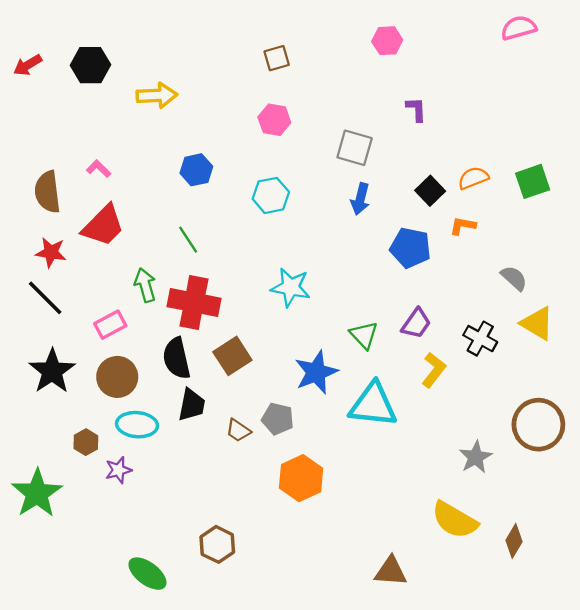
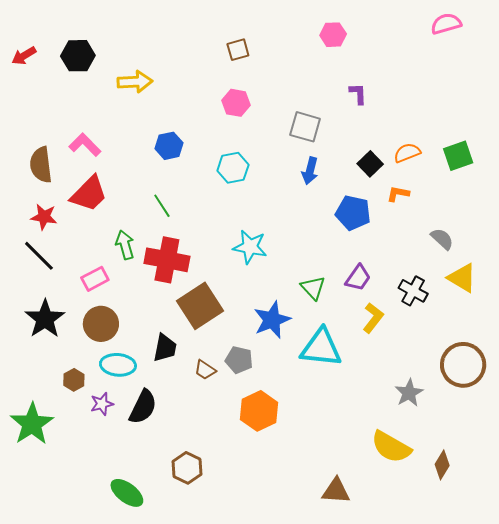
pink L-shape: (99, 169) -> (85, 145), size x1.5
brown square: (232, 356) -> (200, 306), size x1.4
black semicircle: (177, 358) -> (143, 407), moved, turned -141

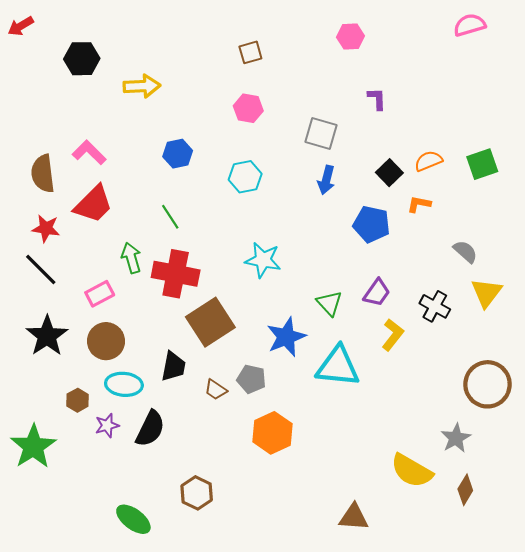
red arrow: (24, 56) -> (21, 26), moved
yellow triangle: (462, 278) -> (486, 293), turned 36
gray star: (409, 393) -> (456, 438), moved

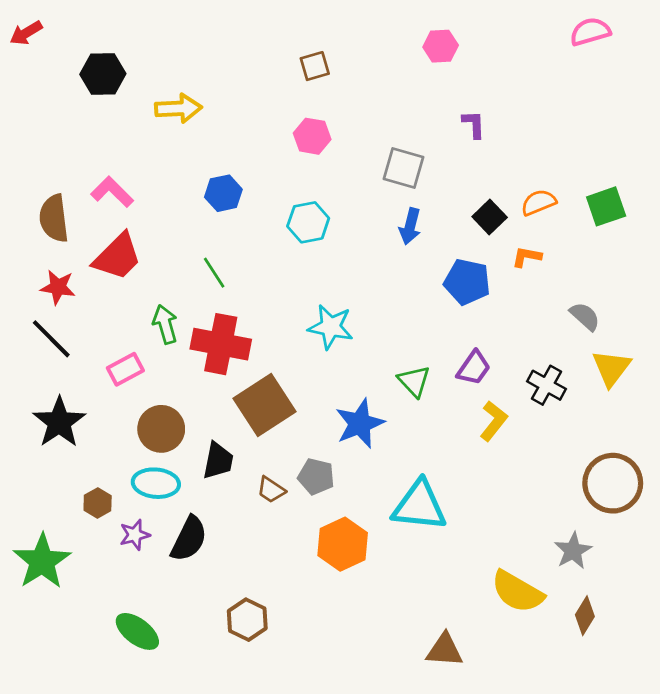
brown circle: (106, 341) -> (161, 429), moved
cyan triangle: (338, 366) -> (419, 506), moved
green ellipse: (133, 519) -> (137, 631), moved

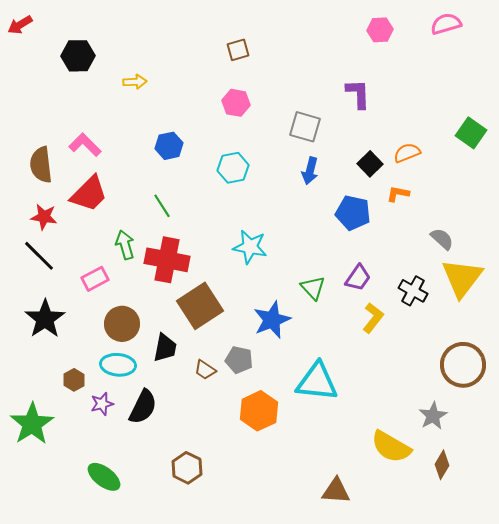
pink hexagon: (441, 46) -> (380, 30), moved
yellow arrow: (178, 108) -> (135, 82), size x0.7
purple L-shape: (474, 124) -> (358, 94), size x1.4
green square: (606, 206) -> (471, 133), moved, turned -36
yellow triangle: (611, 368) -> (462, 278), size x1.4

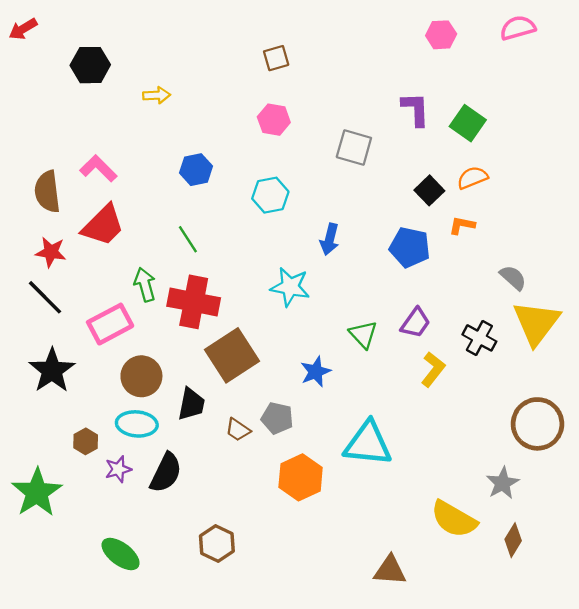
green square: (471, 133) -> (468, 123), moved
blue arrow: (310, 171) -> (330, 239), moved
pink rectangle: (95, 279) -> (110, 324), size x1.4
blue star: (272, 320) -> (316, 372), size x0.7

